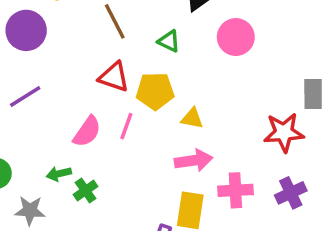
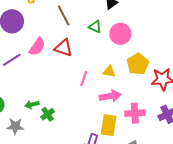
pink circle: (236, 37) -> (120, 34), moved
yellow pentagon: (155, 91) -> (138, 64), moved, turned -30
pink line: (126, 126) -> (84, 79), moved
pink semicircle: (87, 132) -> (37, 47), moved

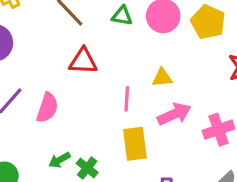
pink semicircle: (37, 47) -> (47, 108), moved
yellow pentagon: (138, 64) -> (208, 22), moved
yellow rectangle: (109, 125) -> (135, 144), moved

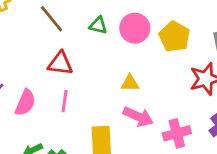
pink line: (127, 99) -> (65, 101), moved
pink arrow: (174, 114) -> (138, 117), turned 44

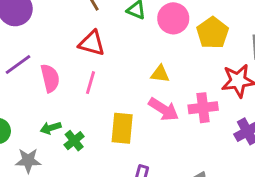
pink semicircle: (25, 103) -> (50, 78), turned -44
pink cross: (177, 133) -> (203, 108), moved

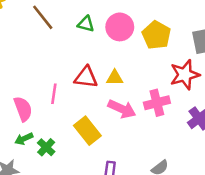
red triangle: (92, 43) -> (86, 77), moved
pink semicircle: (50, 78) -> (23, 109), moved
yellow rectangle: (122, 128) -> (87, 131), turned -36

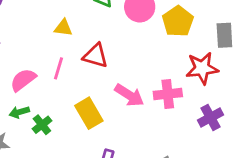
yellow triangle: (115, 78) -> (63, 28), moved
pink semicircle: (23, 109) -> (23, 80), turned -115

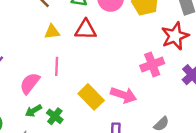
red triangle: (96, 56) -> (86, 30), moved
pink arrow: (129, 95) -> (124, 95), moved

